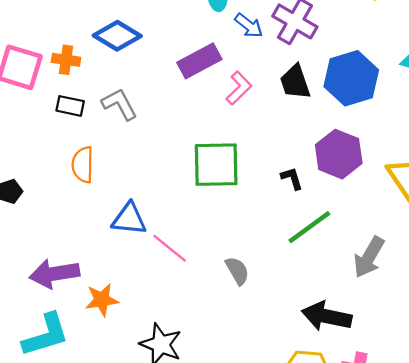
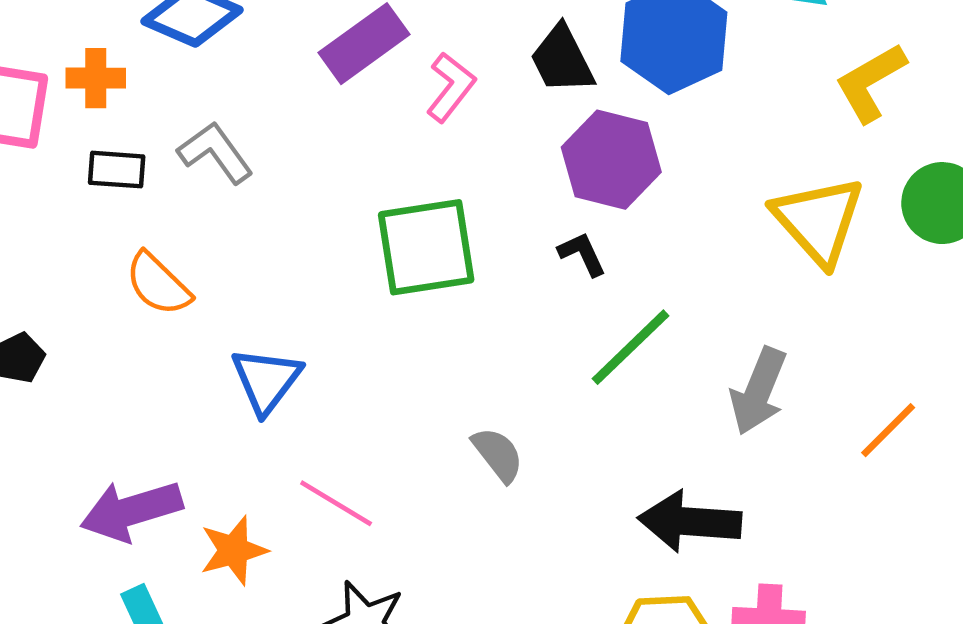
purple hexagon: (339, 154) -> (611, 160), moved
orange semicircle: (83, 165) -> (158, 284), turned -39
blue triangle: (129, 219) -> (266, 380), turned -51
pink line: (170, 248) -> (336, 503), moved

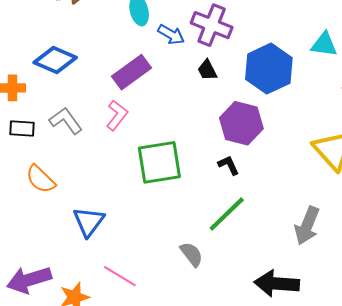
black trapezoid: (562, 60) -> (207, 70), moved, size x0.7
pink L-shape: (451, 87) -> (117, 115), moved
green line: (631, 347) -> (227, 214), moved

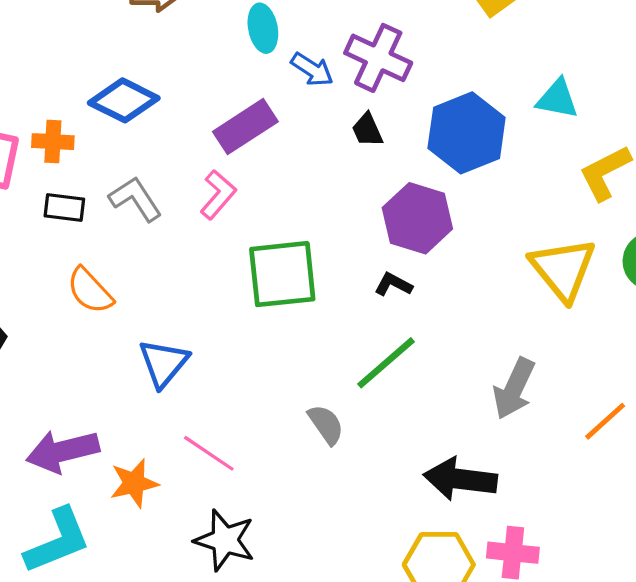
black L-shape: (229, 165) -> (393, 284), turned -40

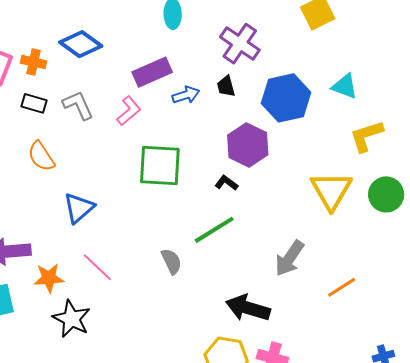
blue arrow: (312, 69) -> (186, 95), moved, turned -60
black star: (225, 540) -> (72, 319), moved

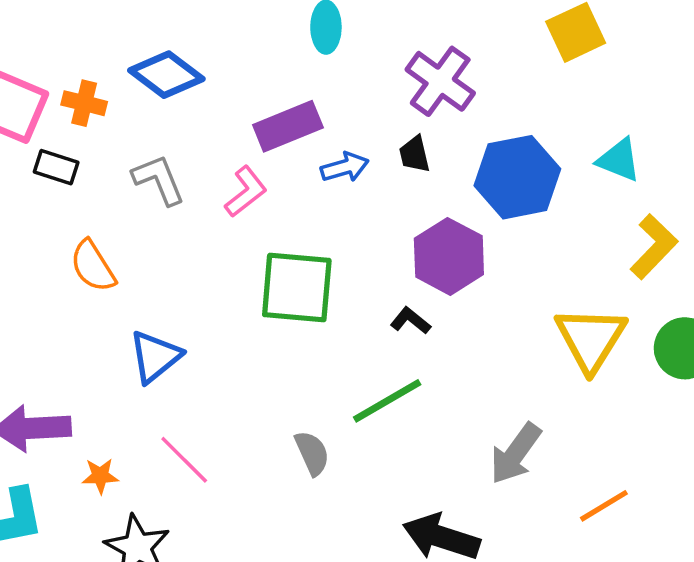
black rectangle: (34, 103) -> (56, 167), moved
yellow L-shape: (366, 136) -> (654, 247), turned 150
orange star: (49, 278) -> (100, 476), size x0.7

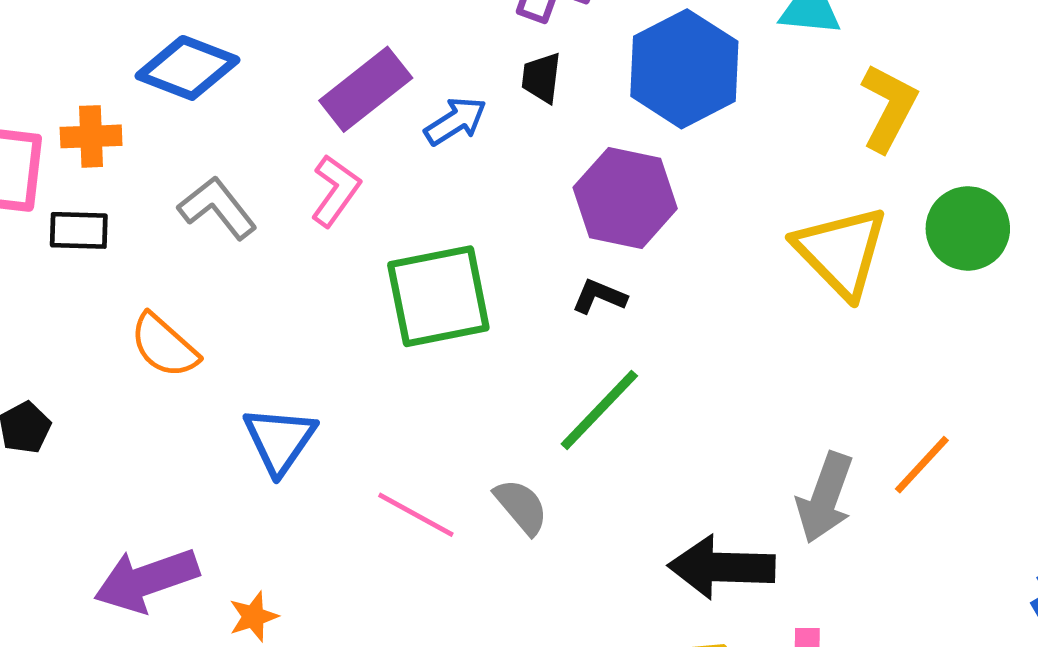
black trapezoid: (414, 154) -> (541, 78), turned 36
gray arrow: (516, 453) -> (825, 498), moved
pink line: (184, 460) -> (416, 515), moved

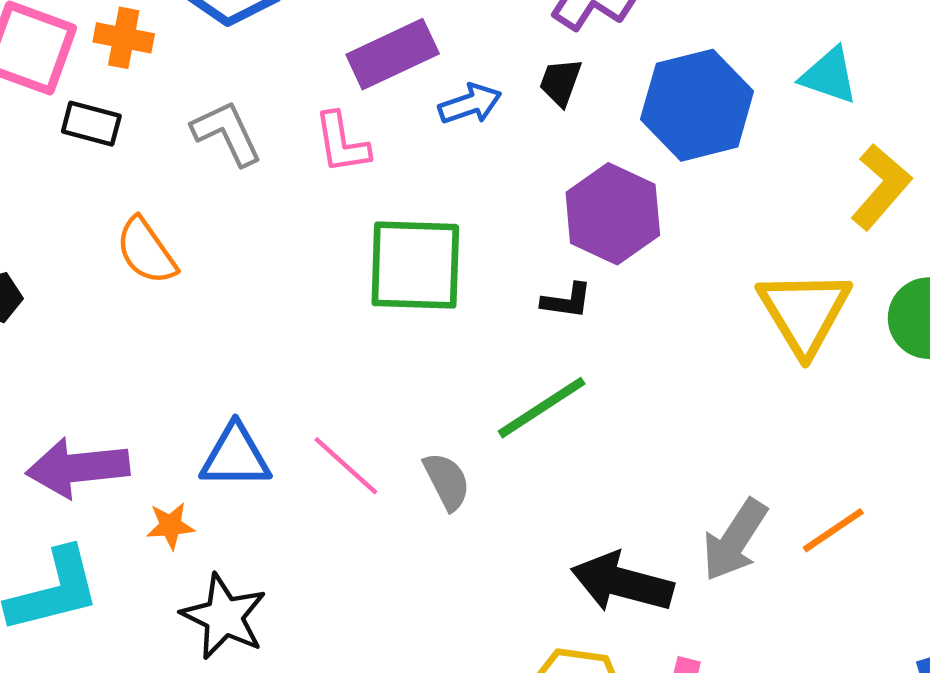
pink L-shape: (336, 191) -> (342, 143), turned 122
black L-shape: (599, 296) -> (567, 301), turned 152
blue triangle: (280, 440) -> (235, 456), moved, turned 42

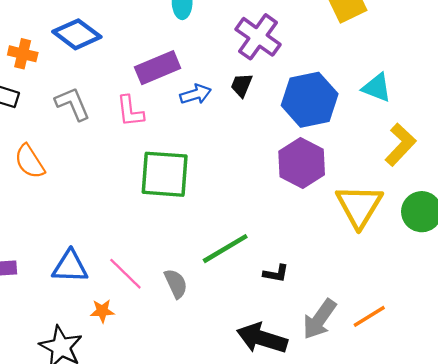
purple hexagon: (613, 214) -> (302, 163), moved
black L-shape: (567, 301) -> (276, 273), moved
orange star: (170, 526) -> (102, 311), moved

